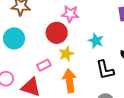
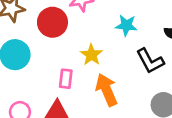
red circle: (57, 33) -> (52, 22), moved
pink rectangle: (44, 65) -> (66, 79), turned -40

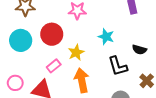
red circle: (52, 22) -> (52, 34), moved
pink rectangle: (66, 79) -> (54, 66), turned 32

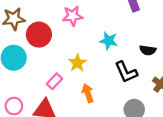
red circle: (52, 34) -> (39, 35), moved
orange arrow: (82, 80) -> (88, 93), size x0.7

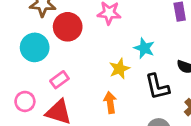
yellow star: (77, 63) -> (119, 69), moved
pink rectangle: (54, 81) -> (59, 80), moved

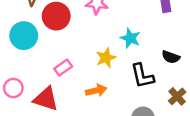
pink rectangle: (59, 80) -> (63, 68), moved
orange arrow: (110, 102) -> (96, 90), turned 84

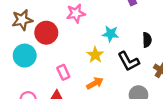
black semicircle: (171, 57) -> (147, 40), turned -96
pink rectangle: (63, 68) -> (63, 72), turned -64

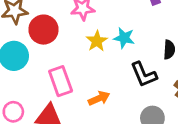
yellow star: (95, 55) -> (97, 41), moved
pink rectangle: (63, 72) -> (61, 81), size x1.5

